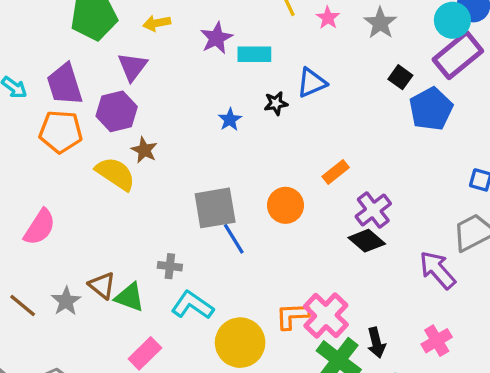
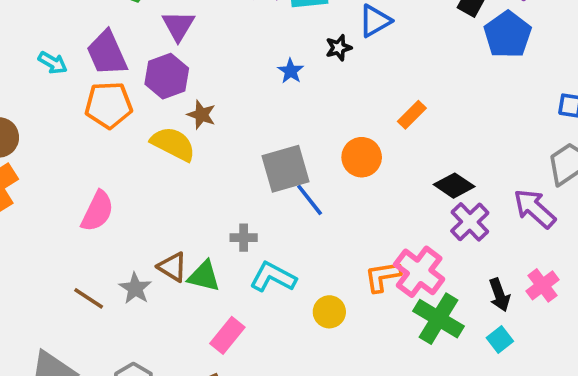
purple cross: (373, 210) -> (470, 222), moved
yellow circle: (240, 343) -> (329, 312), size x0.6
black arrow: (376, 343) -> (499, 295), moved

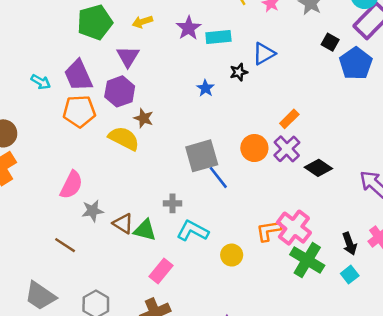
purple cross: (470, 222) -> (287, 149), moved
gray star: (135, 288) -> (93, 211), moved, turned 30

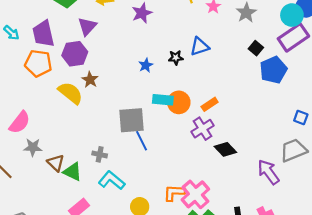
cyan rectangle: (218, 37) -> (163, 100), moved
orange circle: (254, 148) -> (179, 102), moved

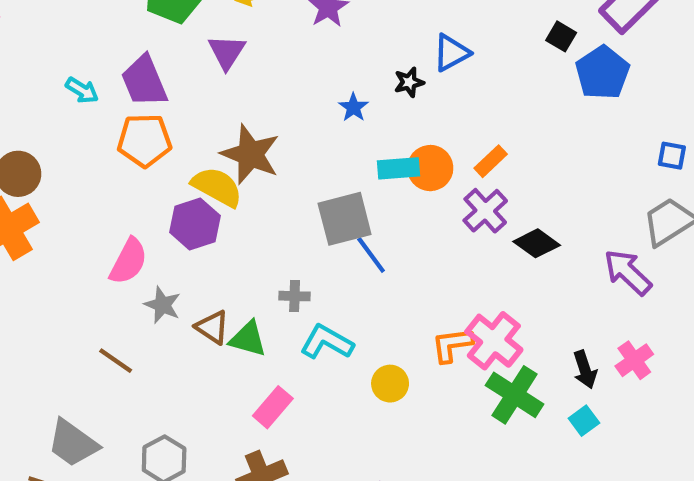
purple hexagon: (75, 54) -> (195, 224), moved
brown star: (90, 80) -> (250, 154), size x1.8
gray star: (33, 147) -> (162, 305), turned 30

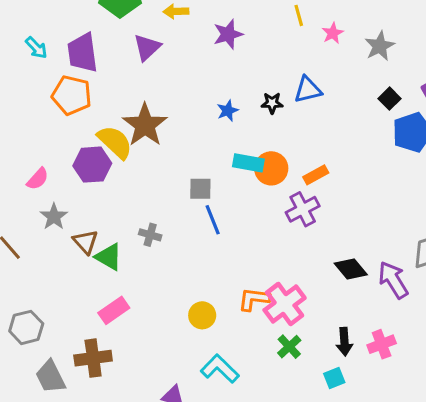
gray square: (345, 219) -> (200, 189), size x0.6
black diamond: (537, 243) -> (351, 269), moved
pink semicircle: (128, 261) -> (38, 179), size x0.7
cyan L-shape: (327, 342) -> (220, 369), moved
green cross: (515, 395) -> (289, 347), size x0.6

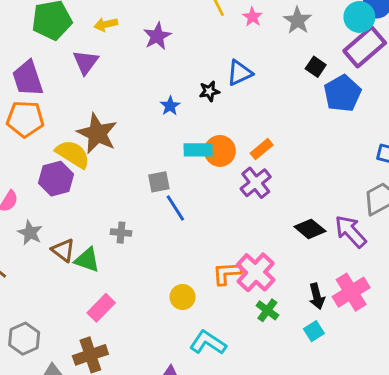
pink cross: (382, 344) -> (351, 292), size x1.4

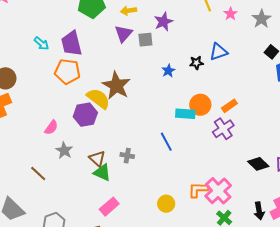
purple triangle: (86, 62) -> (123, 34), moved
cyan rectangle: (198, 150) -> (185, 114), moved
gray square: (159, 182) -> (145, 40), moved
brown triangle: (63, 250) -> (97, 159), moved

